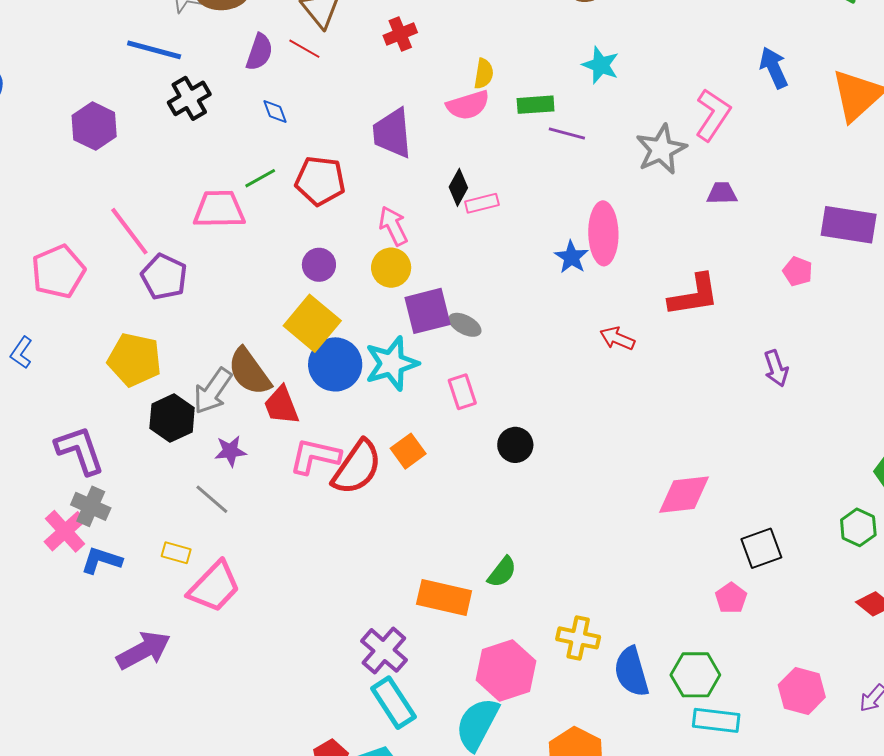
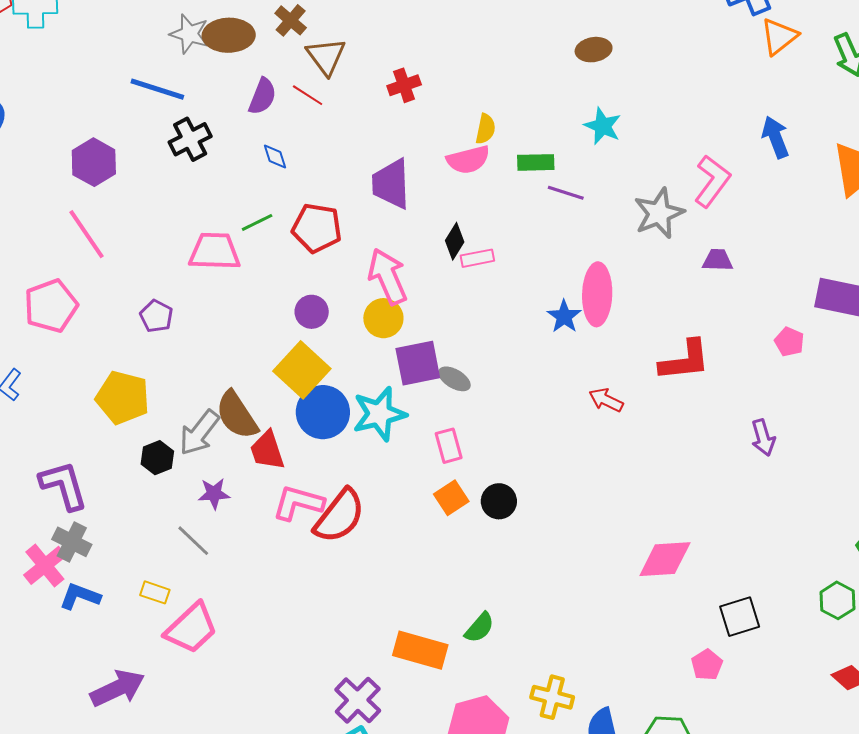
pink arrow: (393, 226) -> (388, 277), size x1.4
pink line: (129, 231) -> (86, 234), moved
purple pentagon: (164, 277) -> (156, 316), size x0.7
black hexagon: (172, 418) -> (157, 458), size x0.7
orange square: (408, 451) -> (451, 498), moved

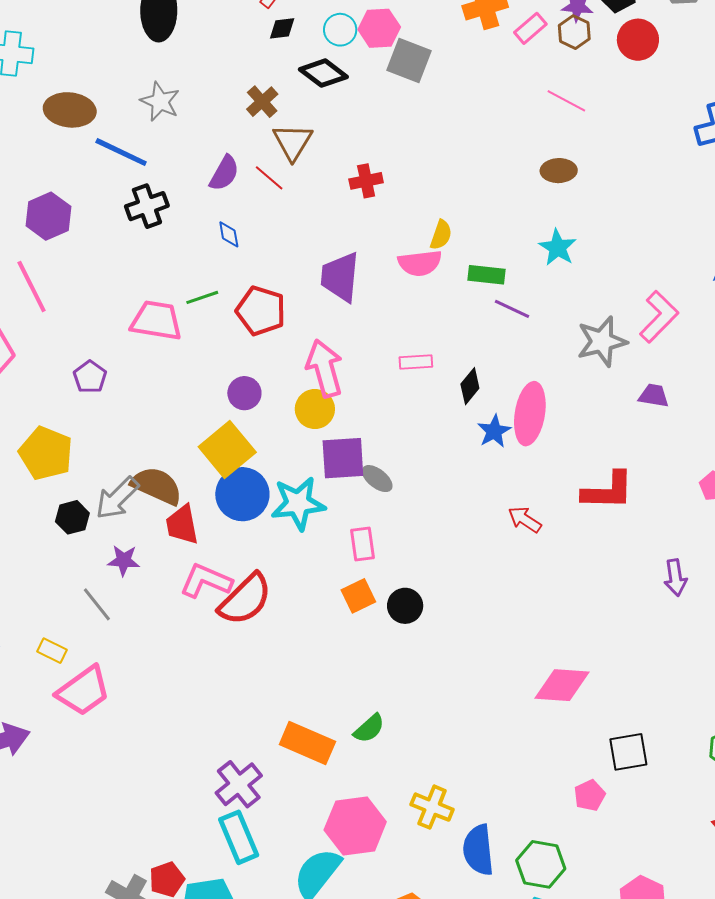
brown ellipse: (229, 35) -> (70, 110), moved
black diamond: (455, 241) -> (470, 386), moved
brown semicircle: (237, 415) -> (157, 486), turned 140

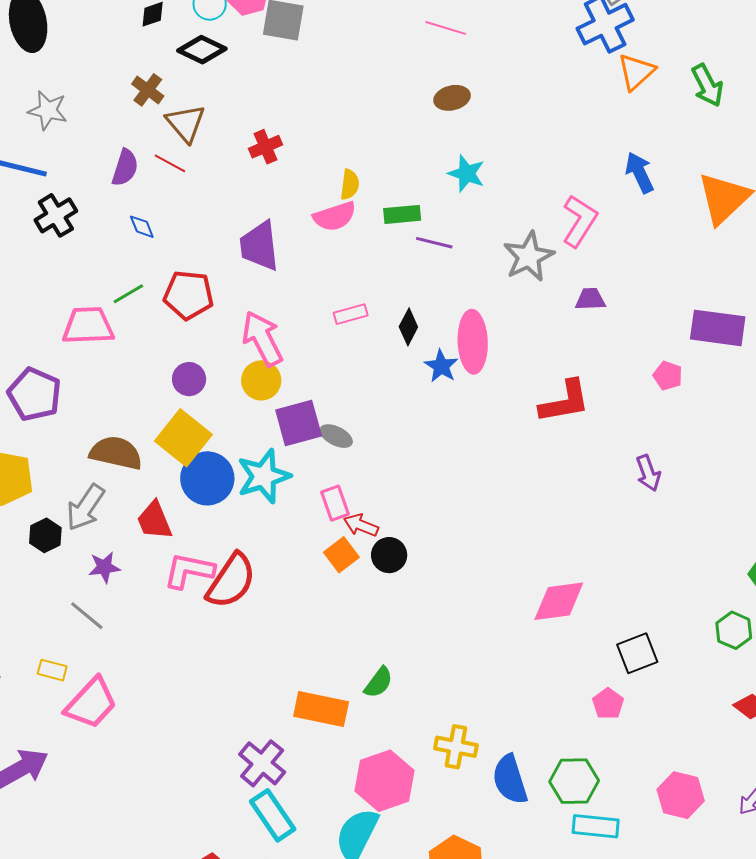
purple pentagon: (90, 377) -> (34, 394), size x1.6
brown semicircle: (157, 486) -> (116, 453), moved
red arrow: (525, 520) -> (361, 525), moved

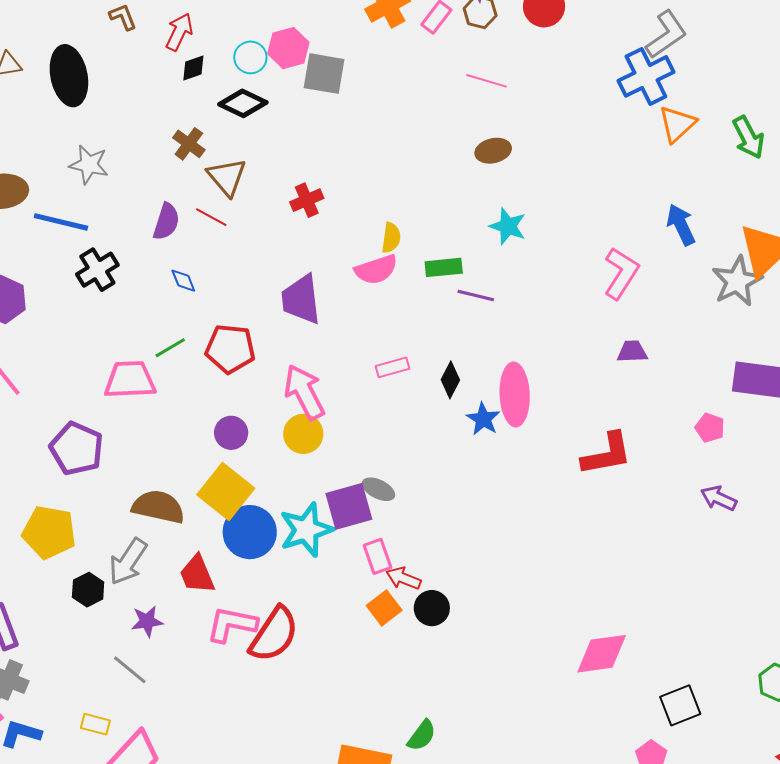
gray star: (529, 257) -> (737, 281), moved
purple square: (299, 423) -> (349, 506), moved
purple arrow: (648, 473) -> (719, 498), moved, turned 135

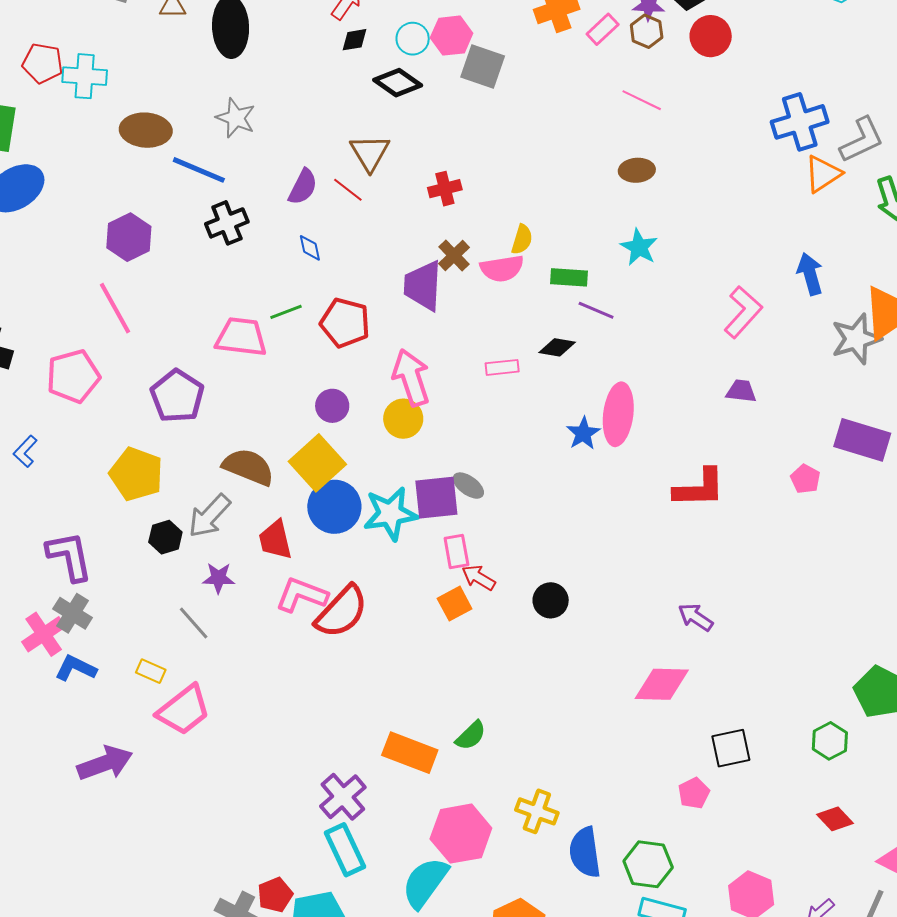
gray L-shape: (666, 34) -> (862, 140), moved
brown cross: (189, 144) -> (454, 256), moved
black diamond: (450, 380) -> (557, 347), moved, turned 63
purple arrow: (719, 498) -> (696, 617), moved
black circle: (432, 608) -> (551, 600), moved

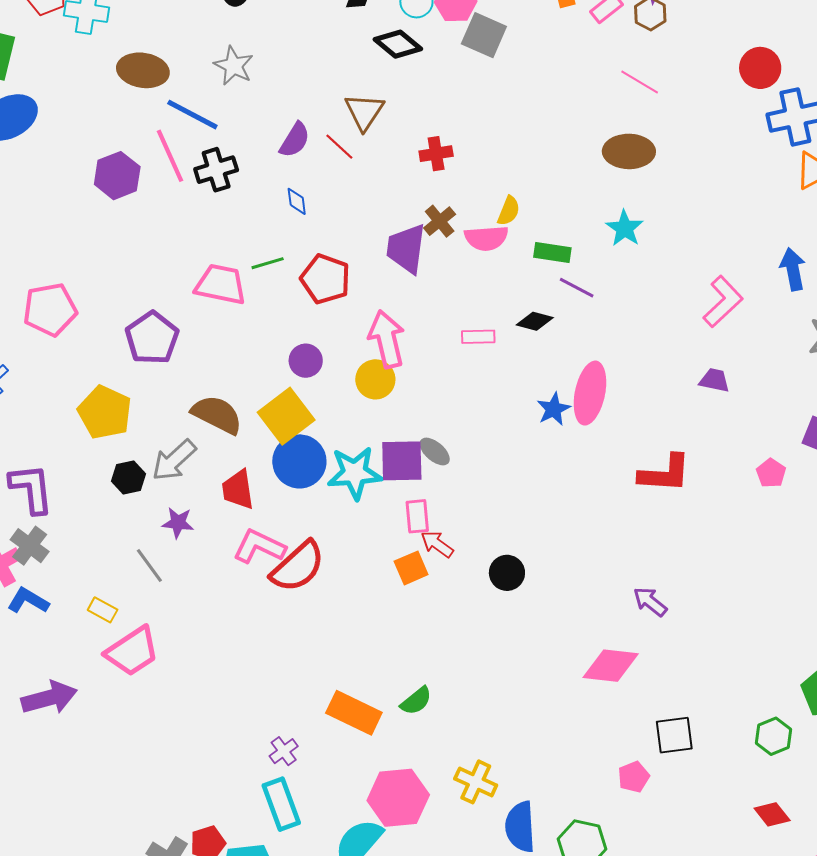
red circle: (711, 36) -> (760, 68), moved
brown ellipse: (637, 170) -> (629, 151), size x1.4
pink line: (115, 308) -> (170, 156), moved
purple cross: (343, 797) -> (284, 751), size x0.6

